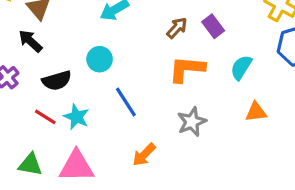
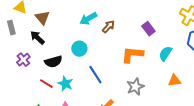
brown arrow: (177, 28) -> (108, 27), moved

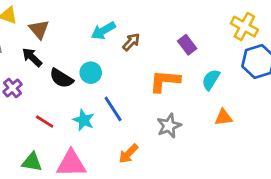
black semicircle: (53, 62) -> (61, 78), moved, turned 48
cyan star: (65, 84) -> (84, 120), moved

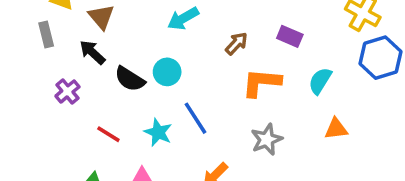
brown arrow: (131, 42) -> (236, 43), moved
purple rectangle: (187, 45) -> (290, 36), turned -30

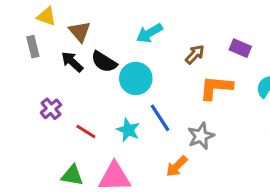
cyan circle: (167, 72) -> (136, 78), size x1.4
black semicircle: (130, 79) -> (104, 62), moved
purple cross: (67, 91) -> (51, 109), moved
gray star: (267, 139) -> (201, 136), moved

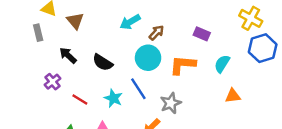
brown arrow: (195, 54) -> (156, 33), moved
black arrow: (72, 62) -> (68, 55), moved
black semicircle: (104, 62) -> (103, 63), moved
cyan circle: (136, 78) -> (148, 58), moved

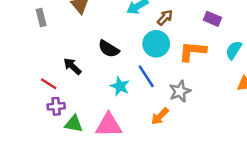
black arrow: (68, 55) -> (72, 66), moved
purple cross: (52, 82) -> (56, 106), moved, turned 35
red line: (80, 100) -> (49, 84), moved

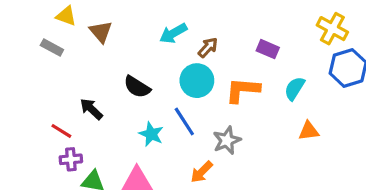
gray rectangle: (41, 18) -> (52, 47), turned -48

